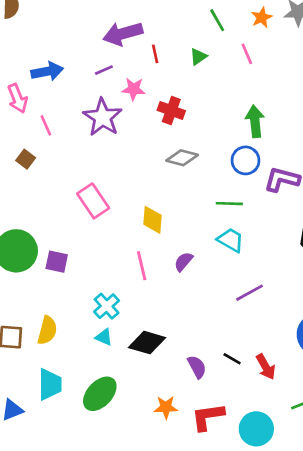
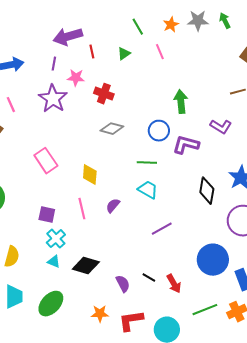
purple line: (104, 70) -> (54, 64), turned -56
green arrow: (255, 121) -> (181, 102), moved
purple square: (57, 262) -> (47, 215), moved

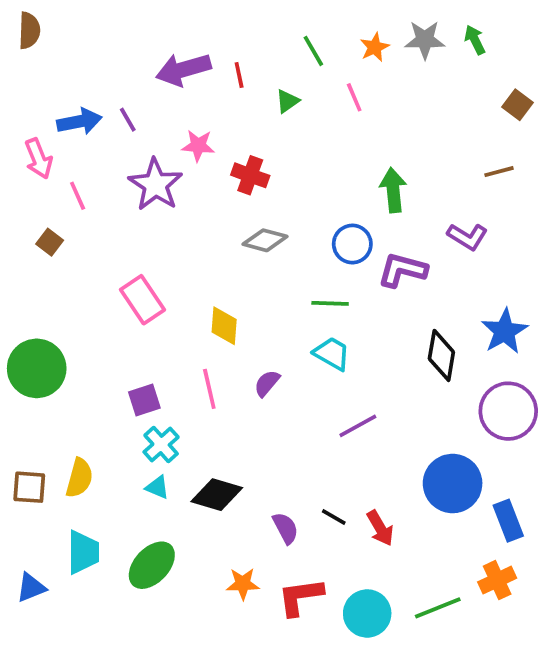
red line: (92, 52) -> (239, 75), moved
purple line: (54, 64) -> (128, 120), moved, turned -40
purple square: (47, 215) -> (144, 400), turned -30
green line: (205, 310) -> (438, 608), moved

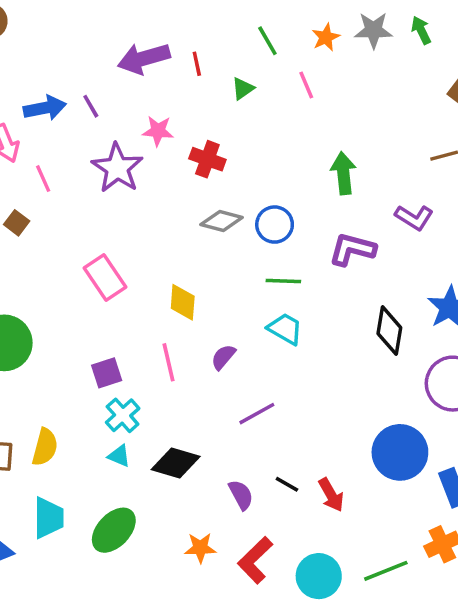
blue circle: (352, 244) -> (275, 225), moved
purple line: (358, 426) -> (257, 414), moved
red L-shape: (300, 597) -> (255, 560), turned -36

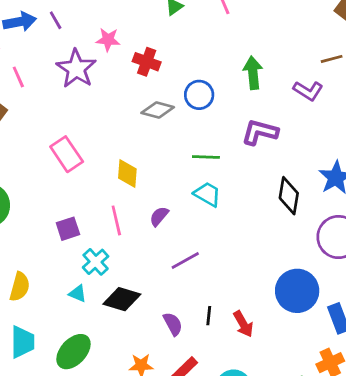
purple L-shape: (414, 217) -> (308, 91), moved
blue circle: (275, 225) -> (199, 95), moved
cyan cross: (123, 415) -> (96, 262), moved
black line: (287, 484) -> (209, 316), turned 66

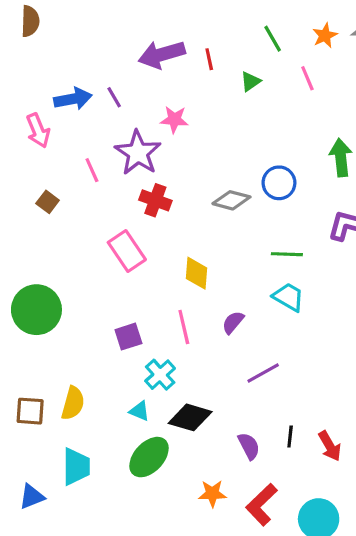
red cross: (147, 62) -> (155, 200), moved
pink line: (18, 77) -> (92, 170), moved
green ellipse: (73, 352) -> (149, 457), moved

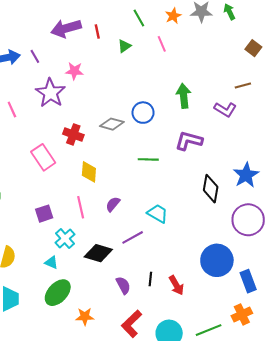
pink line: (92, 170) -> (12, 109), moved
red cross: (155, 200) -> (73, 134), moved
cyan trapezoid: (288, 297) -> (158, 214), moved
black diamond: (190, 417) -> (98, 253), moved
orange star: (212, 494) -> (85, 317), moved

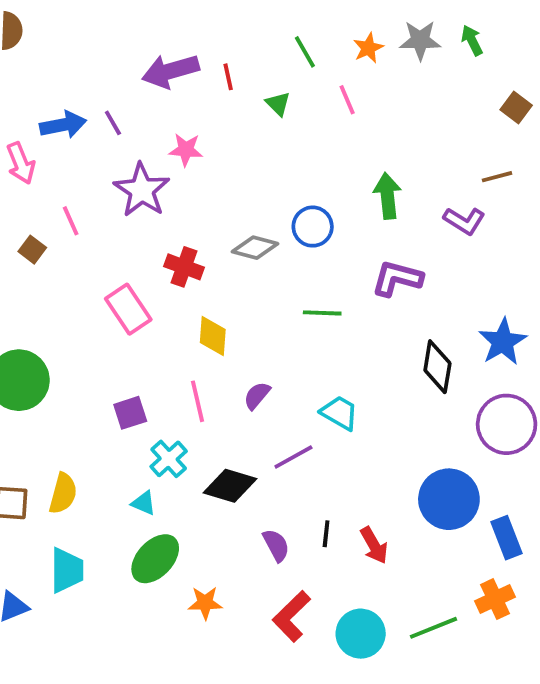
green triangle: (124, 46) -> (278, 104), turned -40

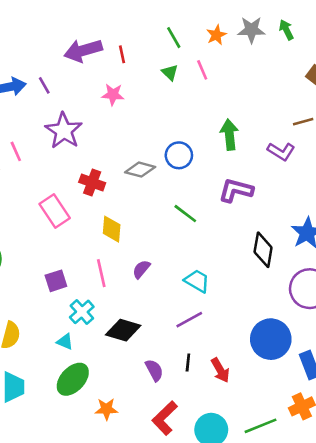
green triangle: (278, 104) -> (170, 72), moved
pink star: (186, 150) -> (113, 94), moved
green line: (322, 313) -> (185, 214), turned 35
purple line: (293, 457) -> (189, 320), moved

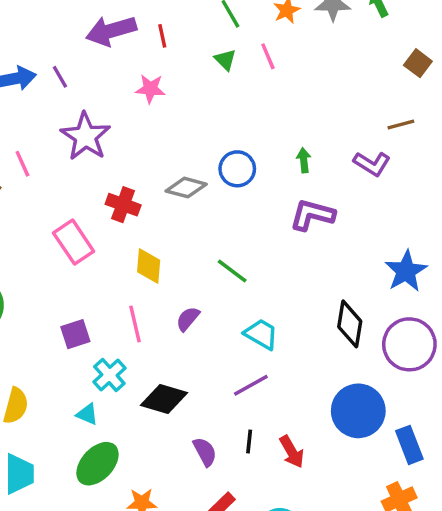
green arrow: (229, 135) -> (304, 160), moved, size x0.6
green line: (185, 214) -> (232, 271), moved
black diamond: (263, 250) -> (350, 324), moved

